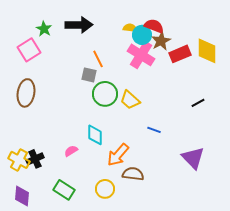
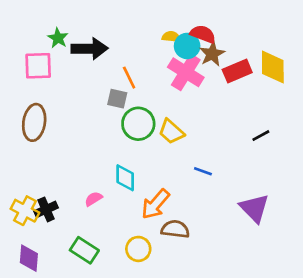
black arrow: (79, 25) -> (90, 49), moved
pink square: (29, 50) -> (38, 66), turned 30

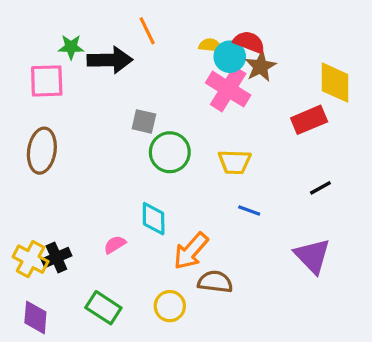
green star: (58, 38) -> (71, 47), turned -30
red rectangle: (237, 71) -> (309, 120), moved
orange line: (129, 78) -> (147, 31), moved
yellow trapezoid: (171, 132) -> (235, 162), moved, turned -40
black line: (261, 136) -> (320, 188), moved

